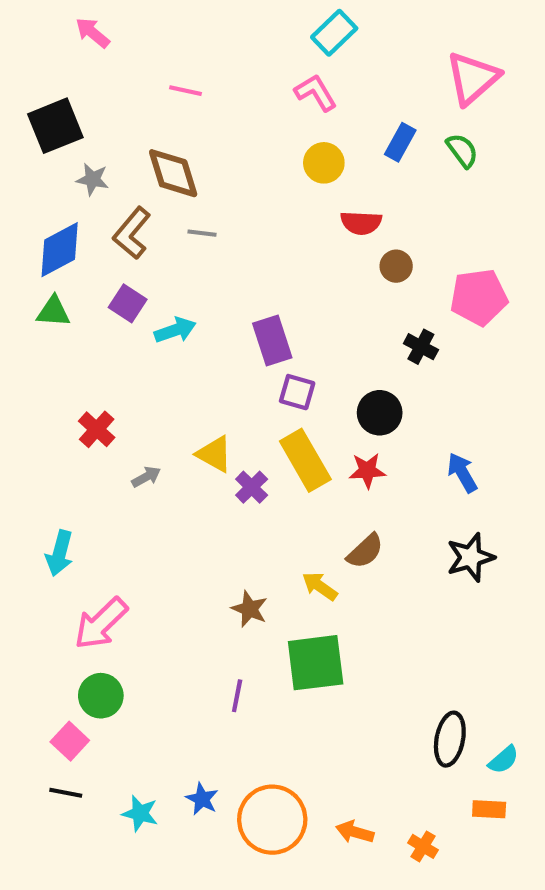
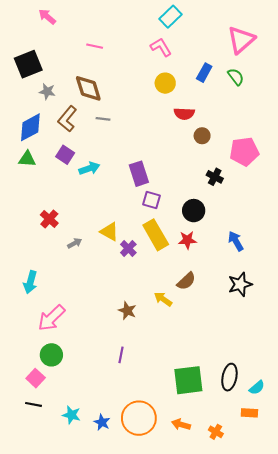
green square: (316, 663) -> (188, 380), moved
blue star: (202, 799) -> (102, 422), moved

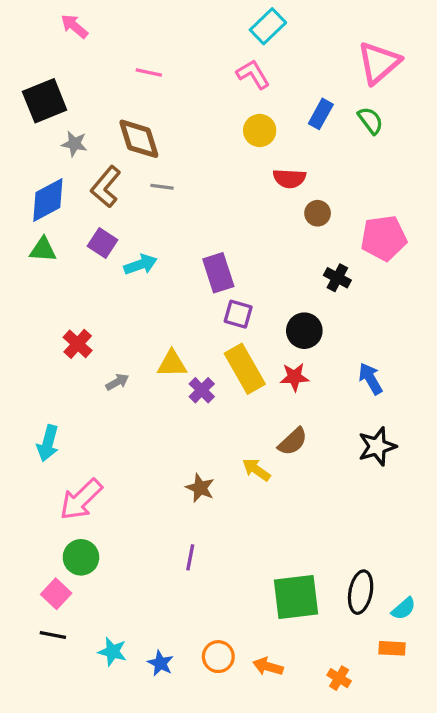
yellow triangle: (109, 232) -> (172, 364), turned -30
orange circle: (139, 418) -> (218, 657), size x0.6
orange arrow: (181, 424) -> (268, 667), moved

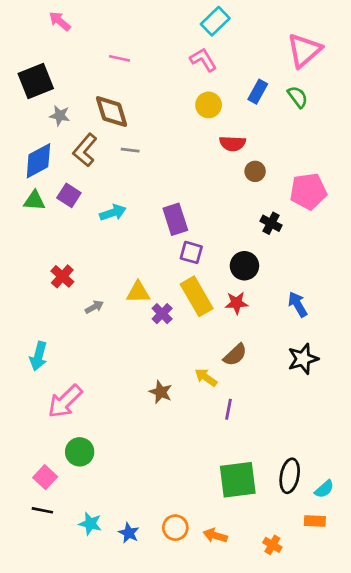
purple square: (102, 243) -> (69, 195), moved
green circle: (81, 557) -> (80, 452), moved
purple line: (190, 557) -> (228, 409), moved

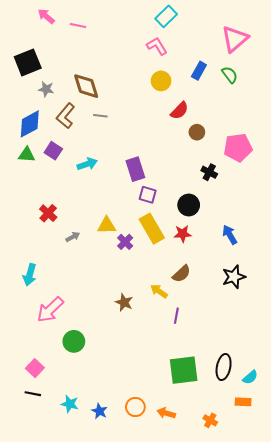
pink line: (120, 58) -> (78, 26), moved
red semicircle: (232, 143) -> (179, 111), turned -48
green circle: (80, 452) -> (74, 341), moved

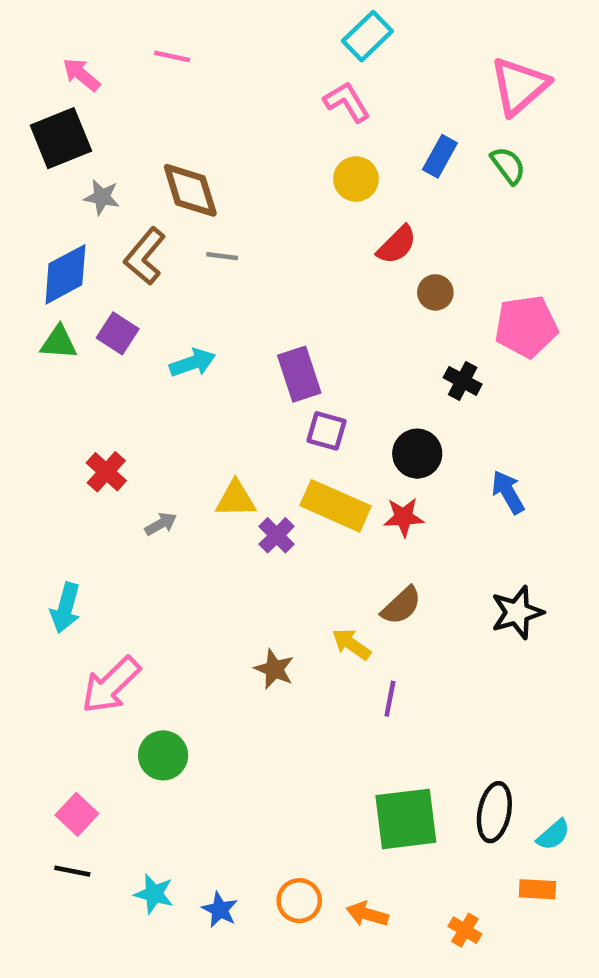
pink arrow: (46, 16) -> (81, 75), moved
yellow rectangle: (152, 229) -> (336, 506), turned -36
blue arrow: (230, 235) -> (508, 492), moved

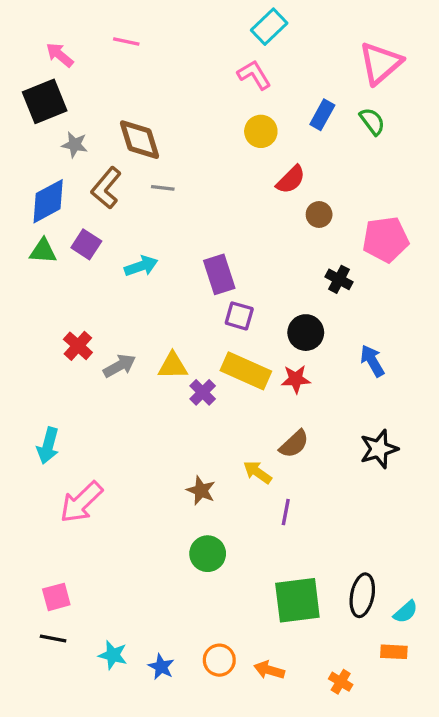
gray arrow: (161, 524) -> (120, 366), moved, size x1.4
green circle: (163, 755) -> (208, 554), moved
pink square: (77, 814) -> (56, 597), turned 32

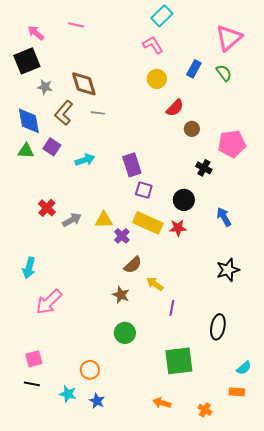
blue diamond: (48, 201) -> (29, 121), turned -72
brown semicircle: (294, 444) -> (133, 265), moved
black ellipse: (362, 595) -> (218, 327), moved
orange circle: (219, 660) -> (90, 370), moved

